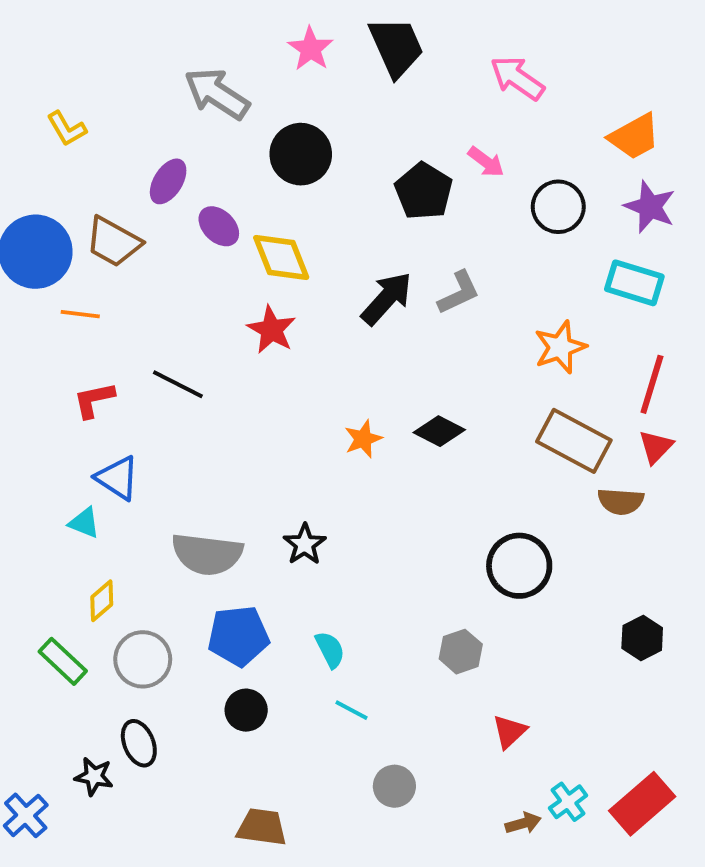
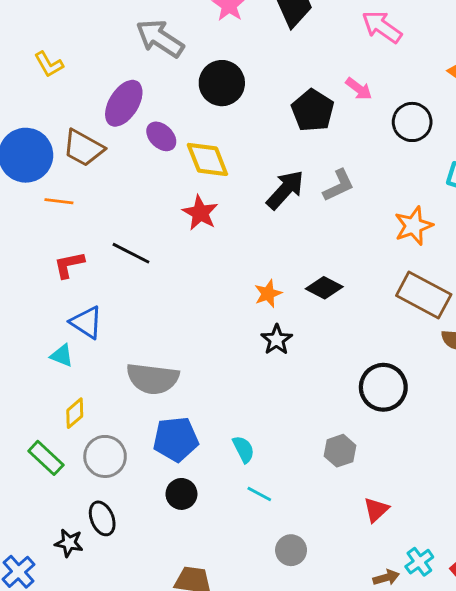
purple ellipse: (168, 181) -> (124, 103), size x1.4
black star: (305, 544) -> (277, 340), moved

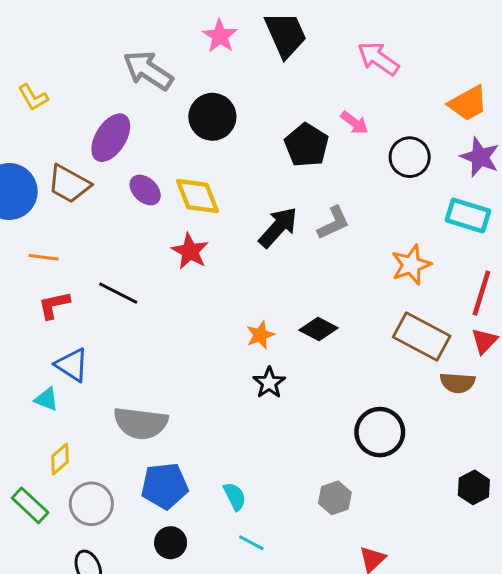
purple ellipse: (161, 136) -> (145, 190), moved
orange line: (59, 201) -> (44, 257), moved

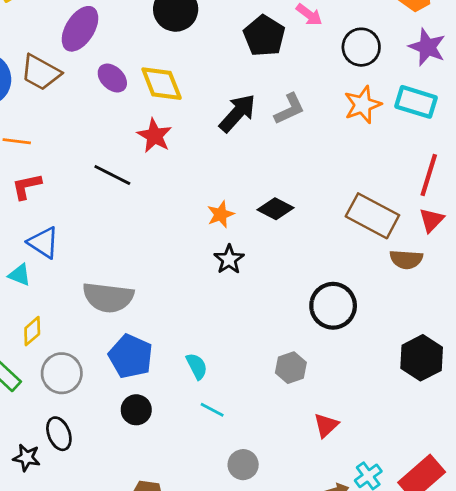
orange star: (411, 265) -> (363, 105), moved
black line: (118, 293) -> (112, 175), moved
blue pentagon: (165, 486) -> (131, 356), turned 30
black hexagon: (474, 487) -> (422, 358), size x1.4

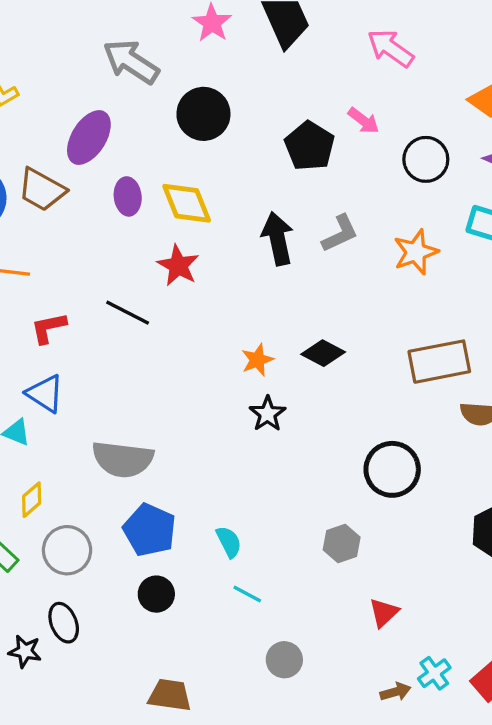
purple ellipse: (112, 78) -> (128, 196), turned 40
orange star: (363, 105) -> (416, 252), moved
black arrow: (237, 113) -> (278, 239), turned -54
red L-shape: (27, 186) -> (48, 328), moved
brown rectangle: (372, 216) -> (439, 362), turned -39

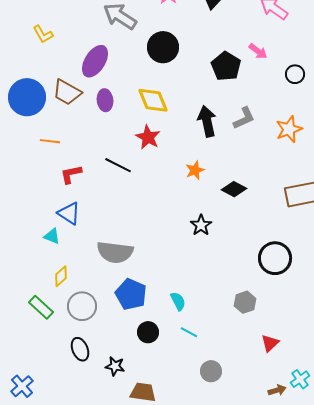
black circle: (426, 159) -> (295, 74), size x0.7
purple ellipse: (128, 196) -> (105, 100), moved
orange star: (257, 360) -> (195, 170), moved
black circle: (156, 594) -> (148, 332), moved
black star: (25, 651) -> (115, 366), moved

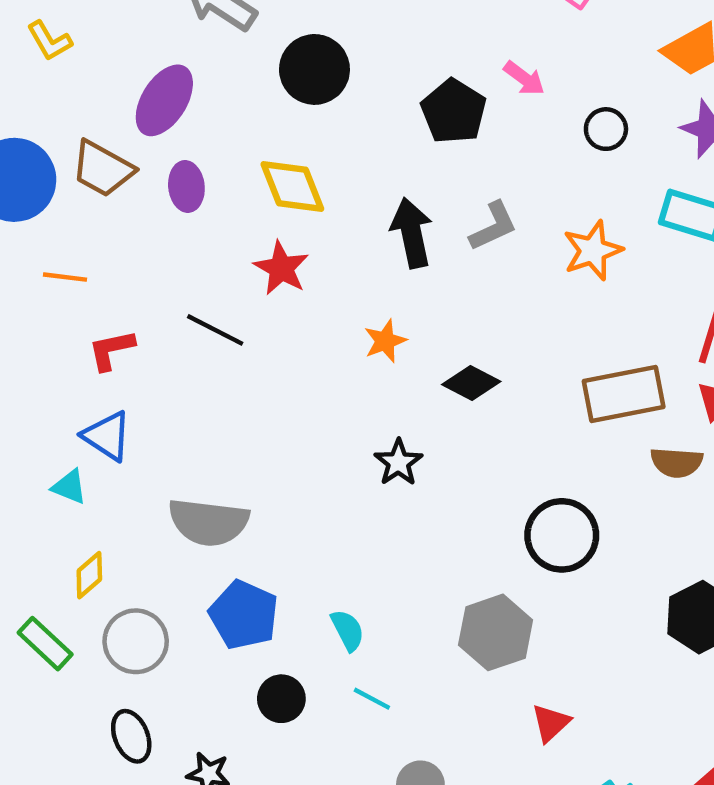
gray hexagon: (245, 302) -> (496, 632), size x1.5

